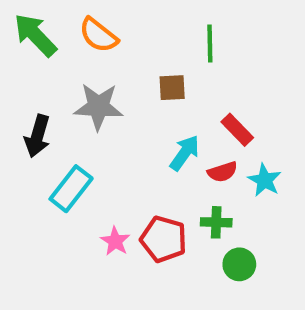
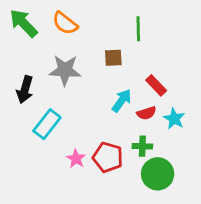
green circle: (239, 264) -> (158, 174), size x1.5

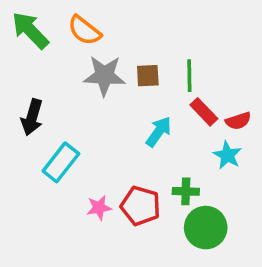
green line: (138, 29) -> (189, 76), moved
gray star: (65, 70) -> (104, 76), moved
red semicircle: (146, 113) -> (238, 121), moved
pink star: (76, 159) -> (99, 208), turned 30

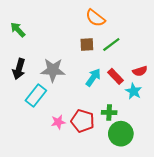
green arrow: (30, 30) -> (18, 30), moved, size x0.7
orange semicircle: (84, 30) -> (95, 18), moved
gray star: (104, 76) -> (53, 70), moved
green line: (189, 76) -> (111, 45), turned 54
red rectangle: (204, 112) -> (116, 76), moved

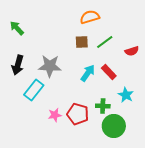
orange semicircle: (95, 18) -> (90, 17), turned 126
red semicircle: (140, 71) -> (132, 51), moved
cyan star: (134, 91) -> (126, 95), moved

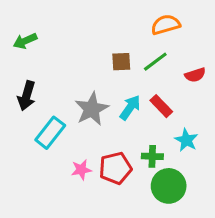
orange semicircle: (90, 17) -> (166, 25), moved
green arrow: (17, 28) -> (25, 41), turned -70
gray star: (50, 66) -> (92, 109), moved, turned -30
red pentagon: (78, 114) -> (115, 168), turned -30

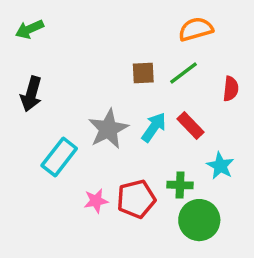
green arrow: (25, 41) -> (29, 29), moved
red semicircle: (195, 75) -> (231, 89), turned -66
black arrow: (27, 96) -> (31, 94), moved

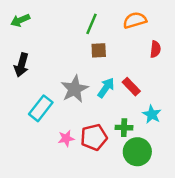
green line: (184, 73) -> (91, 24), moved, turned -30
red semicircle: (231, 89) -> (155, 49), moved

